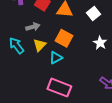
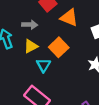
cyan triangle: (56, 58) -> (43, 65), turned -48

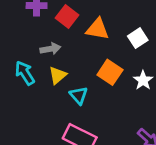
orange square: (59, 47) -> (110, 72), moved

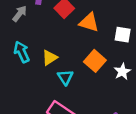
white square: (138, 38) -> (123, 35), turned 35
gray arrow: (50, 49) -> (20, 14), moved, turned -49

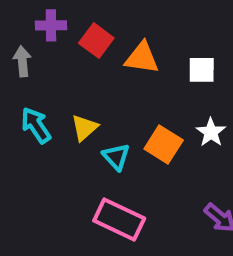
gray arrow: (20, 14) -> (22, 61), turned -35
orange square: (95, 61) -> (164, 144), moved

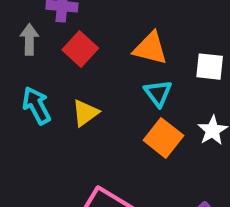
red square: (96, 41) -> (80, 49), moved
cyan triangle: (116, 157) -> (158, 93), moved

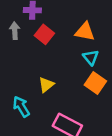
cyan arrow: (36, 105) -> (21, 107), moved
yellow triangle: (85, 113) -> (46, 85), moved

